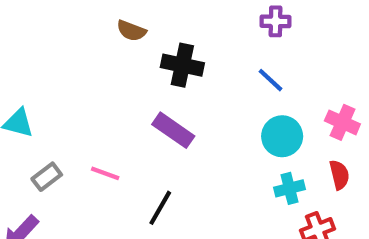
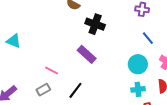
blue line: (270, 80) -> (148, 38), moved
gray rectangle: (47, 177) -> (43, 90), moved

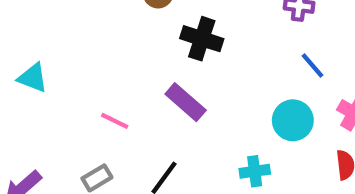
pink line: (52, 70) -> (115, 121), moved
cyan cross: (138, 89) -> (255, 171), moved

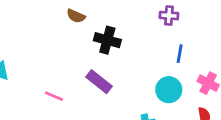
blue line: (312, 66) -> (180, 54), turned 54

